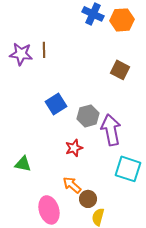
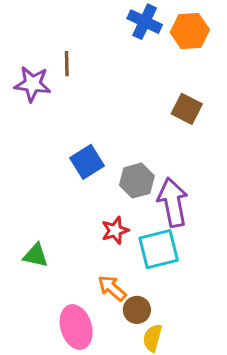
brown line: (44, 50) -> (67, 64), moved
cyan square: (128, 169) -> (159, 249), moved, turned -32

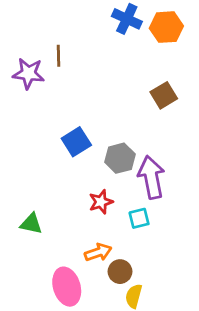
brown square: (187, 109) -> (164, 95), turned 32
cyan square: (159, 249) -> (139, 218), size x0.6
orange arrow: (112, 288) -> (98, 252), turned 120

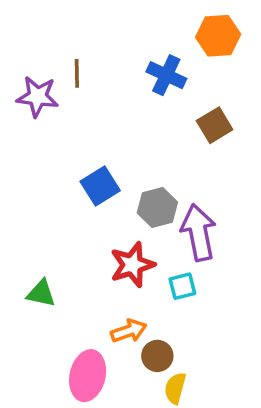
blue cross: (127, 19) -> (166, 75), moved
red star: (101, 202) -> (132, 265), size x1.4
pink ellipse: (67, 287) -> (88, 376), turned 30

